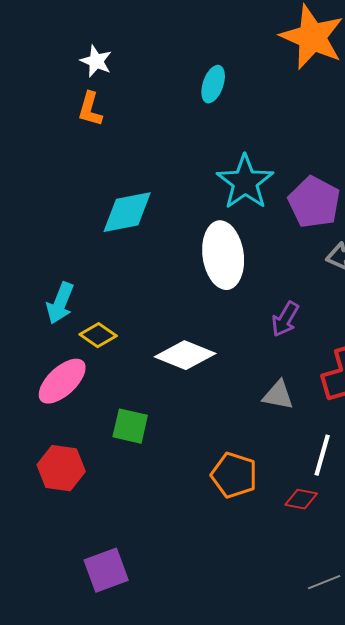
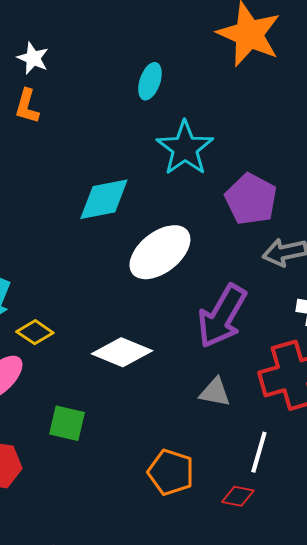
cyan star: (245, 182) -> (185, 148), moved
cyan diamond: (127, 212) -> (104, 199), moved
white ellipse: (223, 255) -> (160, 252), turned 60
purple arrow: (285, 319) -> (222, 316), size x1.8

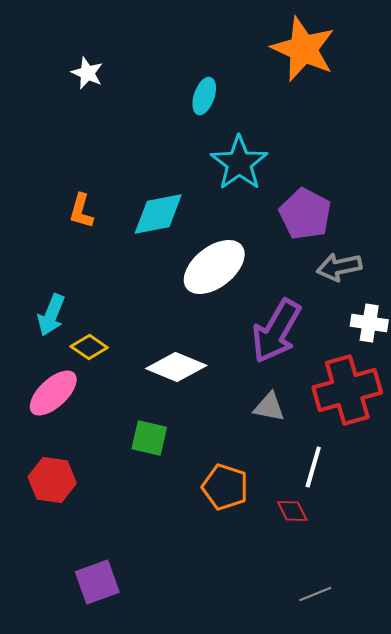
orange L-shape: (27, 106) -> (81, 211), moved
green square: (67, 423) -> (149, 438), moved
red diamond: (238, 496) -> (292, 511), turned 52

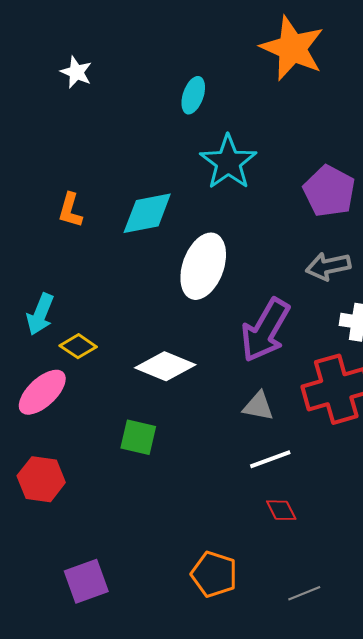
purple pentagon: (305, 214) -> (329, 191), moved
white ellipse: (214, 267) -> (203, 266), turned -32
white line: (313, 467) -> (270, 459), moved, turned 54
orange pentagon: (225, 487) -> (214, 574), moved

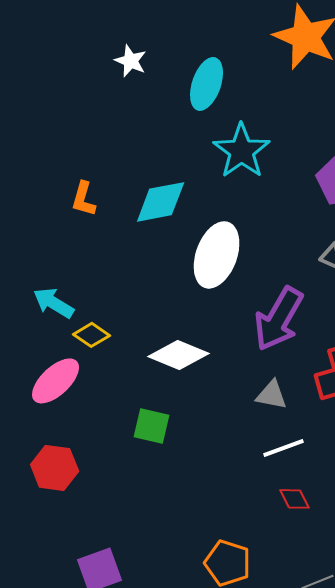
white star: (76, 72) -> (131, 61), moved
cyan ellipse: (193, 95) -> (207, 84), size x1.4
cyan arrow: (40, 314) -> (54, 303), turned 99

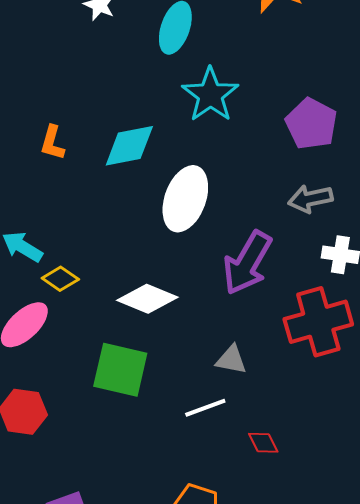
gray triangle: (272, 395) -> (231, 360), moved
green square: (152, 426) -> (120, 370), size x1.5
white line: (284, 448) -> (205, 408), moved

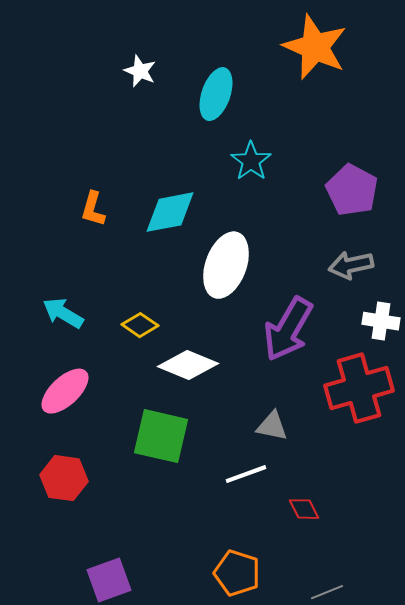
cyan star: (210, 95) -> (251, 161), size x0.7
yellow diamond: (60, 279) -> (140, 325), moved

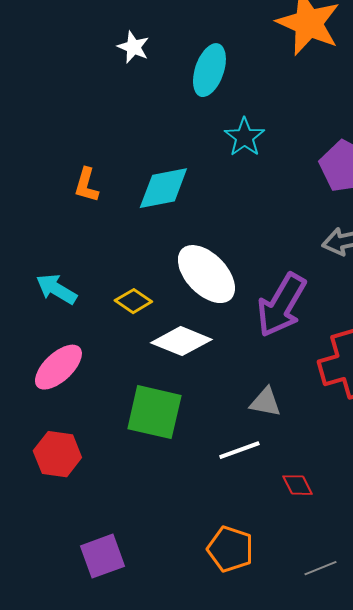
white ellipse: (226, 265) -> (206, 274), moved, turned -64

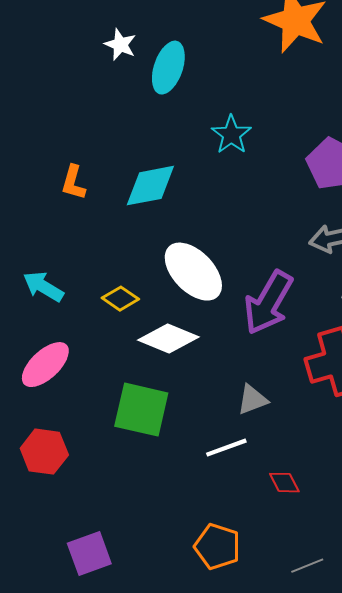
cyan ellipse: (209, 70) -> (168, 68), moved
gray triangle: (265, 402) -> (252, 400), turned -32

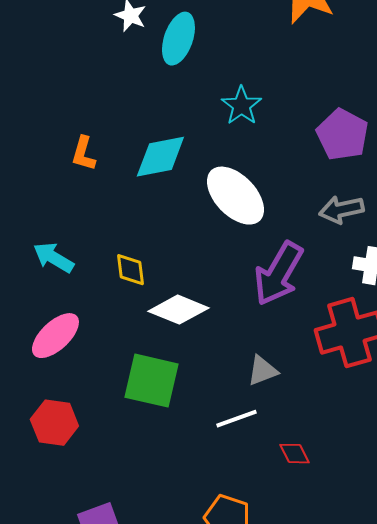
white ellipse: (193, 272) -> (235, 196), moved
yellow diamond: (120, 299) -> (130, 270), turned 48

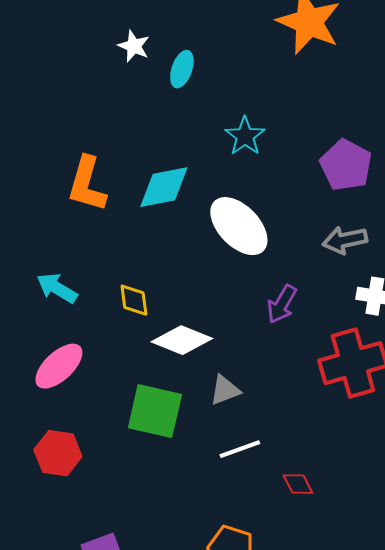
cyan ellipse: (178, 39) -> (182, 69), size x0.7
orange L-shape: (83, 154) -> (87, 184), size x1.6
purple arrow: (278, 274) -> (282, 304), size x0.6
gray triangle: (262, 371) -> (225, 390), moved

